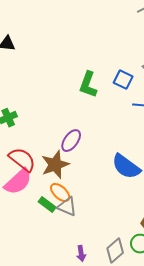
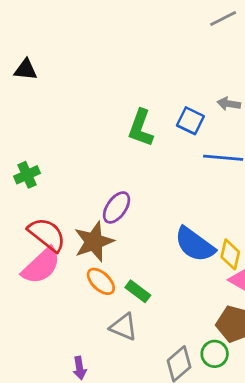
green rectangle: (47, 205) -> (138, 291), moved
gray triangle: (67, 207) -> (124, 327), moved
purple arrow: (81, 254) -> (80, 368), moved

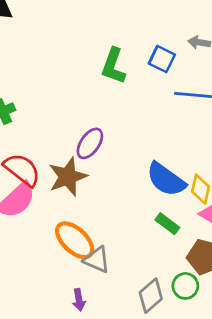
orange ellipse: (101, 281) -> (75, 240), moved, size x1.4
green rectangle: (138, 291) -> (167, 224), moved
purple arrow: (80, 368) -> (79, 300), moved

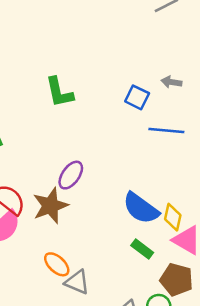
green L-shape: (113, 66) -> (59, 92), moved, turned -32
orange ellipse: (75, 240) -> (57, 264), size x0.7

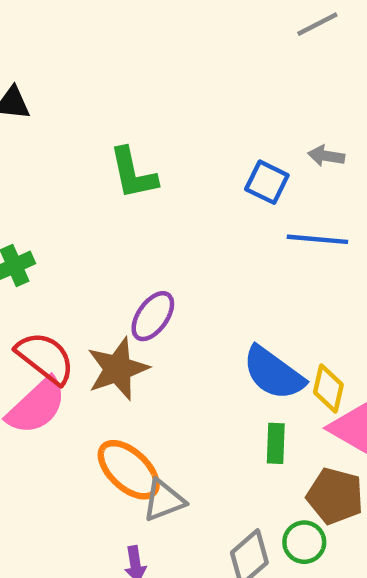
green rectangle: (142, 249) -> (276, 443), turned 55
orange ellipse: (57, 264) -> (129, 470), size x1.4
gray triangle: (77, 282) -> (164, 500), turned -44

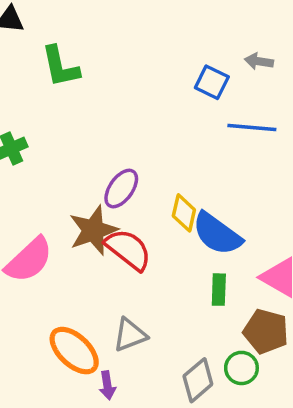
green L-shape: (133, 173) -> (60, 67), moved
red semicircle: (45, 358) -> (128, 249), moved
yellow diamond: (328, 389) -> (184, 213), moved
orange ellipse: (129, 470) -> (74, 351), moved

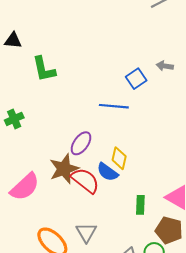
blue square: (212, 82) -> (136, 79), turned 30
blue line: (252, 128) -> (114, 106), moved
blue semicircle: (217, 234) -> (107, 172), moved, size x0.7
gray triangle: (130, 335) -> (86, 232), turned -40

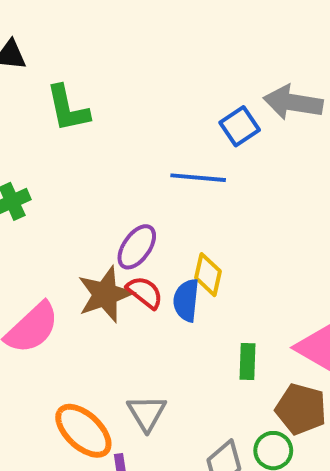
gray arrow: (165, 66) -> (293, 103), size x1.8
blue semicircle: (107, 172) -> (186, 300), turned 60
red semicircle: (85, 180) -> (145, 292), moved, size x0.7

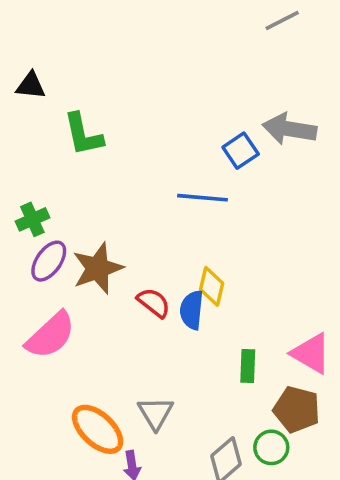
purple ellipse: (137, 247) -> (49, 261), moved
brown star: (105, 294) -> (98, 268), moved

